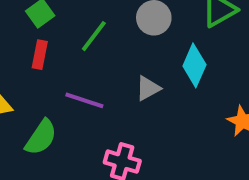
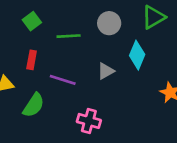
green line: (94, 36) -> (69, 36), turned 50
red rectangle: (40, 55) -> (32, 60), moved

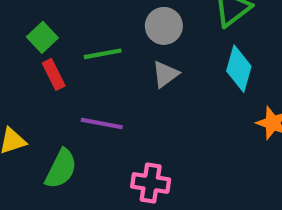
cyan diamond: (137, 55) -> (239, 69), moved
red rectangle: (32, 60) -> (54, 74), moved, turned -30
gray triangle: (106, 71) -> (165, 74), moved

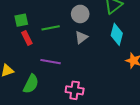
green square: (42, 37) -> (21, 20), turned 32

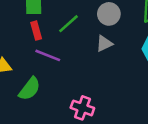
green line: (51, 28) -> (68, 24), turned -42
purple line: (51, 62) -> (48, 55), moved

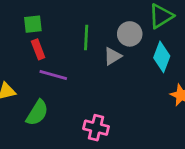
gray circle: (109, 14) -> (130, 34), moved
green line: (68, 24) -> (86, 38), moved, turned -40

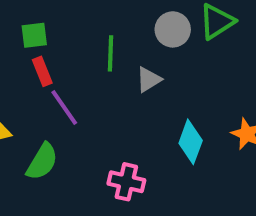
gray circle: (130, 34) -> (173, 29), moved
cyan diamond: (162, 57) -> (191, 142), moved
purple line: (53, 75) -> (64, 107), turned 40

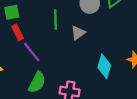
green semicircle: (42, 162) -> (37, 82), moved

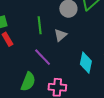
purple line: (32, 52) -> (43, 57), moved

